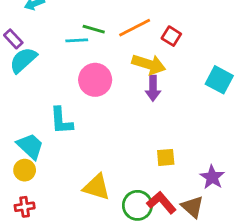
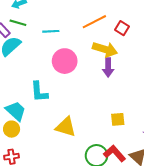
green line: (94, 29) -> (18, 23), moved
yellow triangle: (97, 187) -> (66, 127), moved

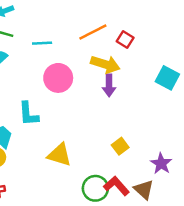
yellow square: (118, 119) -> (120, 146), turned -32

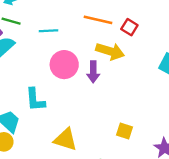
orange line: (93, 32) -> (98, 20), turned 40
purple arrow: (109, 85) -> (93, 72), moved
yellow square: (120, 146) -> (125, 131), turned -35

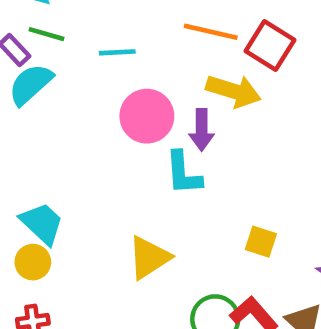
red square: (129, 27) -> (270, 45), size x1.5
cyan L-shape: (35, 100) -> (183, 173), moved
yellow triangle: (65, 139) -> (149, 258), turned -50

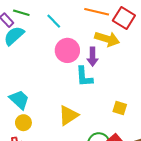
cyan line: (117, 52) -> (54, 21), turned 49
yellow circle: (33, 262) -> (23, 123), moved

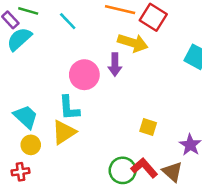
pink circle: (67, 50) -> (84, 75), moved
cyan L-shape: (84, 77) -> (69, 108), moved
yellow triangle: (68, 115) -> (64, 132), moved

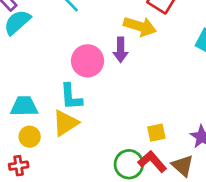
cyan trapezoid: (26, 117) -> (24, 106), turned -44
yellow square: (148, 127) -> (156, 133), moved, turned -30

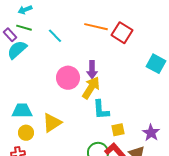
yellow arrow: (140, 26) -> (91, 88), moved, turned -75
cyan L-shape: (71, 97) -> (101, 110), moved

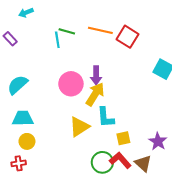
green line: (24, 28) -> (67, 31), moved
cyan line: (55, 36) -> (57, 40), turned 35
cyan semicircle: (17, 50) -> (18, 85), moved
yellow triangle: (52, 123) -> (79, 127), moved

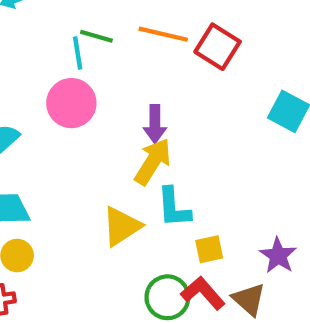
pink circle: (71, 84) -> (71, 103), moved

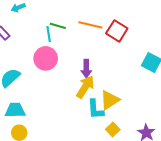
yellow triangle: (121, 226) -> (110, 100), moved
yellow square: (209, 249) -> (113, 130), turned -32

